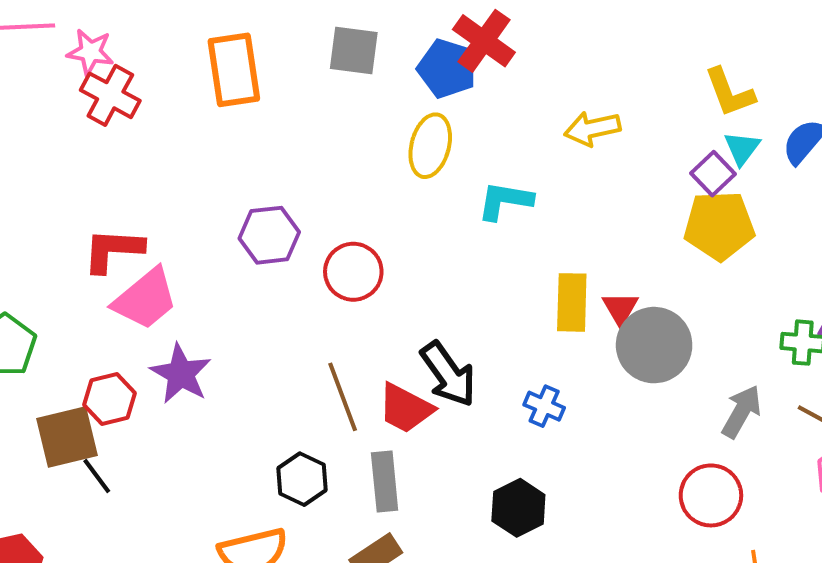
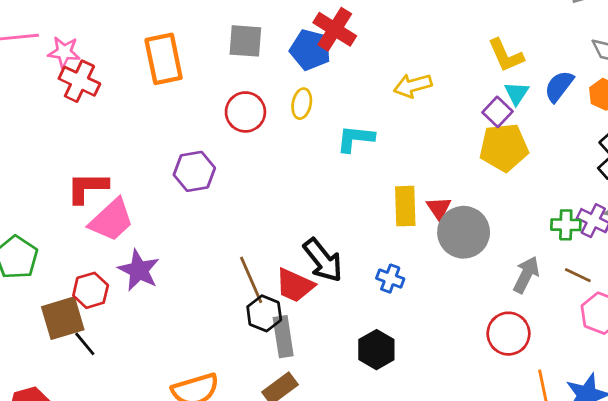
yellow ellipse: (430, 146) -> (302, 104), size x0.7
red circle: (353, 272) -> (245, 112), moved
black hexagon: (302, 479) -> (264, 313), moved

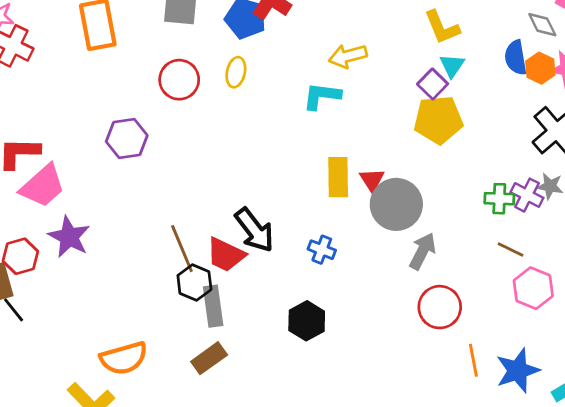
blue semicircle: (559, 86) -> (516, 58), moved, turned -48
cyan L-shape: (355, 139) -> (322, 96), moved
gray arrow: (526, 275) -> (423, 251), moved

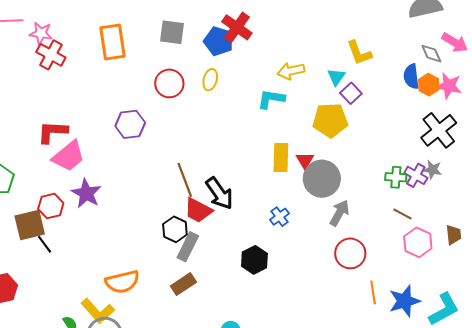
cyan triangle: (452, 66) -> (336, 77), moved
yellow pentagon: (438, 120) -> (330, 120), moved
brown line: (182, 249) -> (185, 180), moved
blue cross: (322, 250) -> (280, 217), moved, turned 30
gray rectangle: (213, 306) -> (188, 247), turned 32

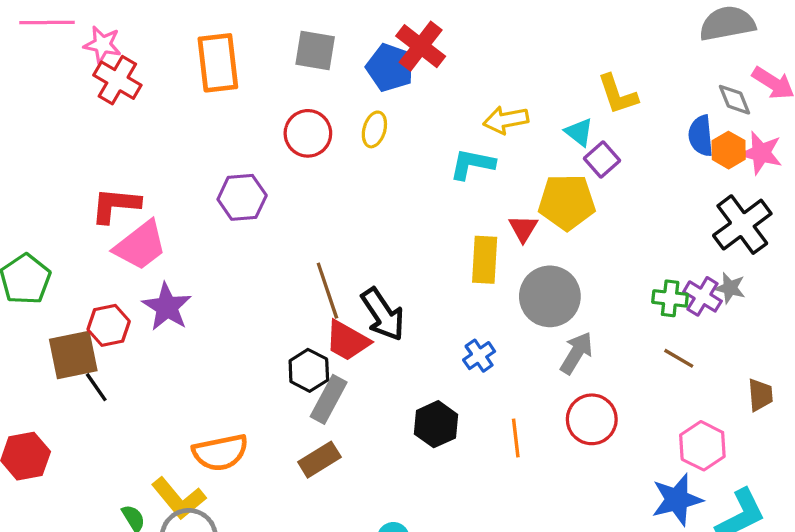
cyan triangle: (336, 77) -> (579, 132), turned -30
red triangle: (305, 160) -> (523, 228), moved
pink hexagon: (418, 242) -> (702, 446), moved
orange line: (373, 292) -> (516, 438), moved

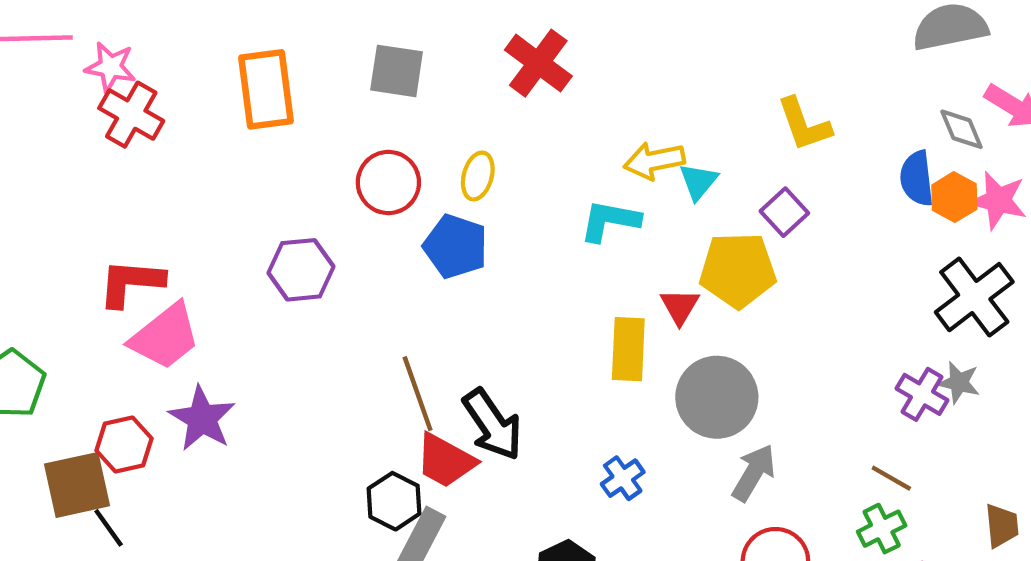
blue pentagon: (390, 68) -> (455, 246), moved
cyan triangle: (579, 132) -> (698, 181), moved, turned 32
green cross: (670, 298) -> (882, 529), moved, turned -32

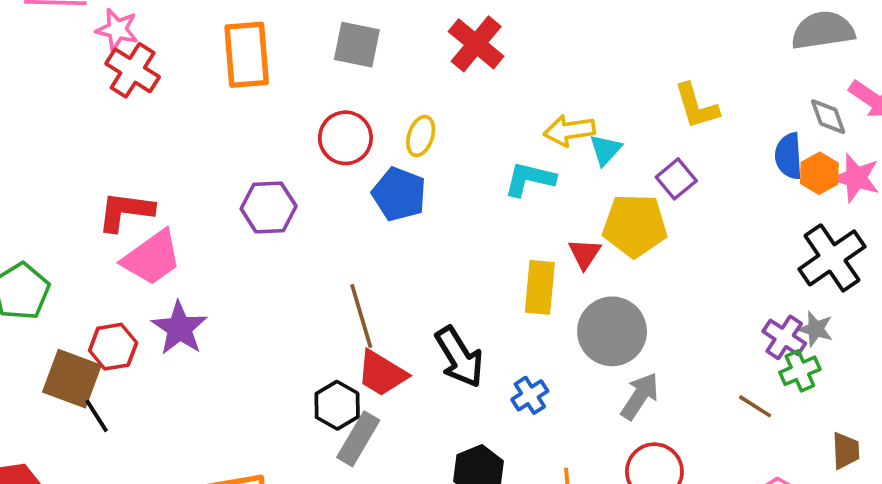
black arrow: (493, 425) -> (459, 357), moved
brown square: (77, 485) -> (72, 379), turned 30
green cross: (882, 529) -> (800, 371), moved

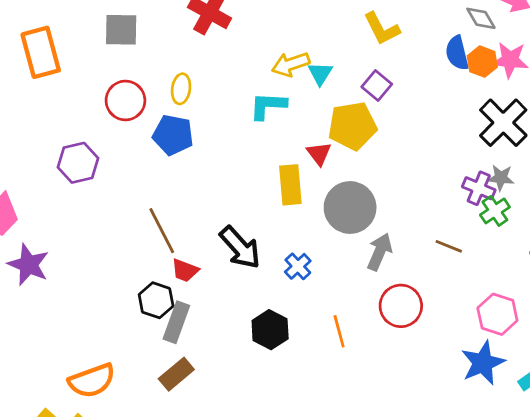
red trapezoid: (382, 373) -> (185, 270), size x0.7
brown line: (755, 406) -> (449, 246), moved

